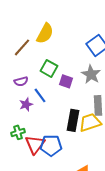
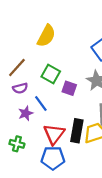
brown line: (22, 47) -> (17, 67), moved
green cross: (18, 132) -> (17, 144), turned 32
red triangle: (35, 144) -> (54, 134), moved

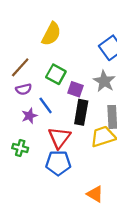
black rectangle: (77, 131) -> (81, 112), moved

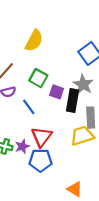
black rectangle: (81, 112) -> (73, 100), moved
purple star: (29, 116) -> (22, 146), moved

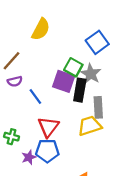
green square: (38, 78) -> (73, 67), moved
purple square: (57, 92) -> (64, 81), size x1.5
purple star: (22, 146) -> (29, 157), moved

